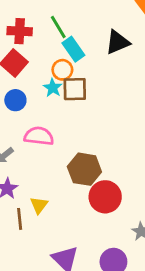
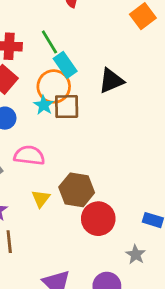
black triangle: (118, 42) -> (111, 81), moved
orange circle: (62, 70) -> (54, 86), size x1.5
yellow triangle: (39, 205) -> (41, 199), moved

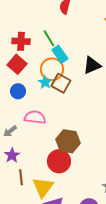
brown square: (67, 107) -> (61, 83), turned 30
yellow triangle: (41, 199) -> (43, 187), moved, size x1.6
red circle: (98, 219) -> (59, 161), moved

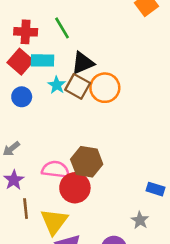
cyan rectangle: (60, 54) -> (42, 60), moved, turned -54
black triangle: (92, 65) -> (83, 63), moved
orange circle: (52, 69) -> (105, 88), moved
pink semicircle: (35, 117) -> (55, 170), moved

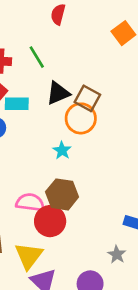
cyan rectangle: (42, 60) -> (17, 104), moved
cyan star: (57, 85) -> (62, 150), moved
brown square: (78, 86) -> (87, 98), moved

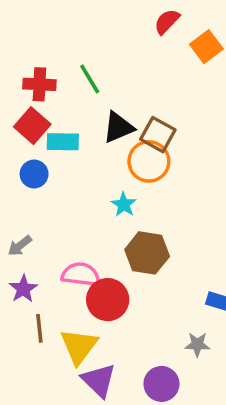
red semicircle: (58, 14) -> (167, 22), moved, turned 30
brown hexagon: (62, 194) -> (147, 253), moved
gray star: (117, 254) -> (197, 344), turned -30

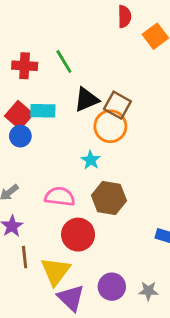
red semicircle: (167, 22) -> (124, 17), turned 135
red square: (32, 126) -> (19, 115), moved
pink semicircle: (81, 274) -> (60, 197), moved
gray star: (197, 344) -> (148, 291), moved
purple circle: (161, 384) -> (112, 287), moved

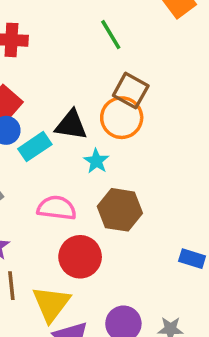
green line: (64, 62) -> (111, 35), moved
black triangle: (86, 100) -> (71, 125), moved, turned 32
cyan rectangle: (43, 111) -> (35, 147), moved, turned -35

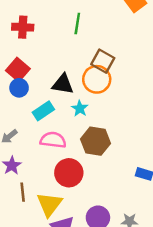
green line: (111, 35) -> (77, 23), moved, turned 40
cyan rectangle: (35, 147) -> (43, 111), moved

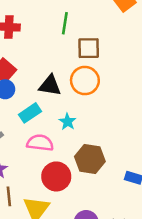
brown square: (103, 61) -> (89, 48), moved, turned -30
cyan star: (80, 108) -> (67, 122), moved
brown hexagon: (96, 141) -> (90, 159), moved

